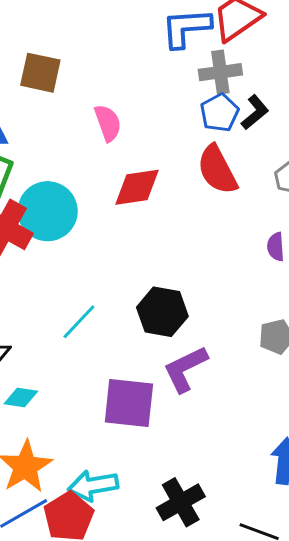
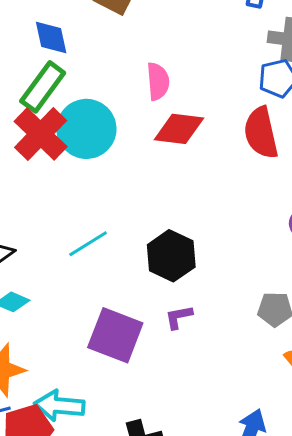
pink semicircle: (108, 123) -> (158, 81), moved
purple L-shape: (185, 369) -> (179, 317), size x0.6

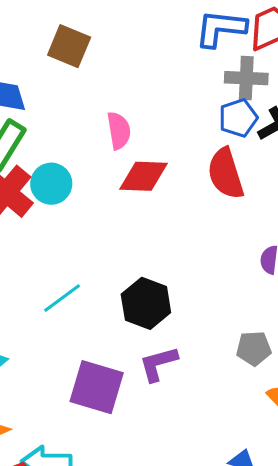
cyan circle: (86, 129) -> (51, 184), size x0.7
purple L-shape: (179, 317) -> (158, 364), size x1.4

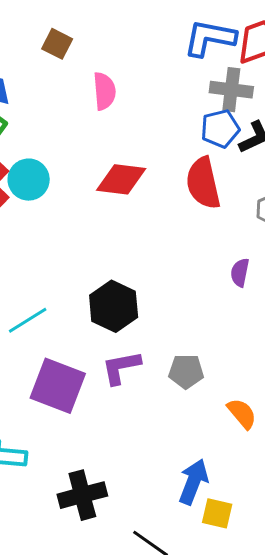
brown square: (69, 46) -> (57, 44), size x0.7
pink semicircle: (119, 131) -> (104, 91), moved
cyan line: (62, 298) -> (28, 320), moved
gray pentagon: (254, 348) -> (186, 371), moved

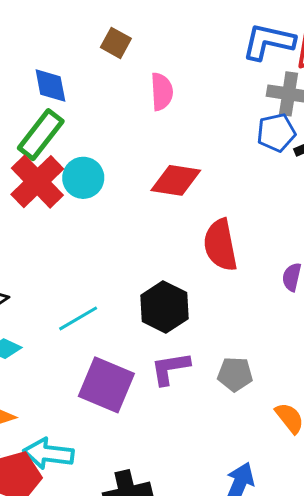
red semicircle: (203, 183) -> (220, 245), moved

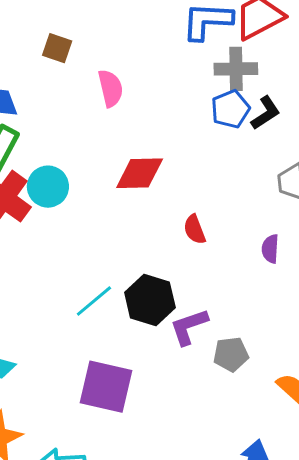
red semicircle: (220, 245) -> (195, 229), size x0.6
cyan line: (78, 318) -> (94, 301), moved
purple L-shape: (170, 368) -> (189, 327), moved

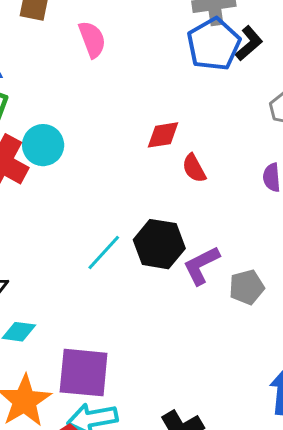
blue pentagon: (230, 109) -> (214, 44), size x1.4
red diamond: (140, 173) -> (163, 135), moved, size x0.7
purple square: (106, 387) -> (84, 373), moved

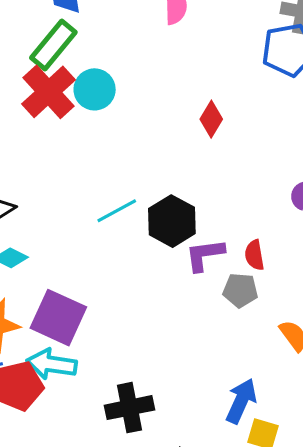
red diamond: (163, 135) -> (211, 119), turned -69
red semicircle: (194, 168) -> (254, 255), moved

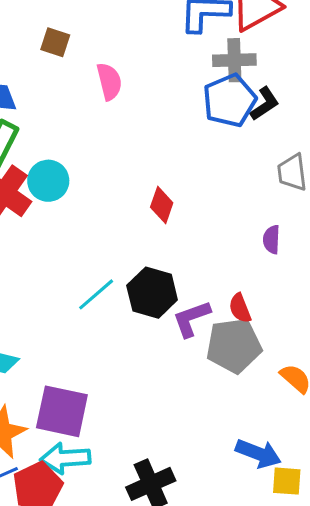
red diamond: (211, 119) -> (162, 205), moved
gray pentagon: (240, 290) -> (234, 346), size x1.6
blue arrow: (241, 401) -> (258, 453), turned 99

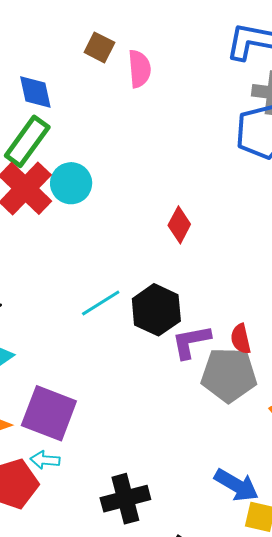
pink semicircle: (109, 82) -> (139, 69), moved
cyan arrow: (65, 458) -> (45, 460), size x0.6

